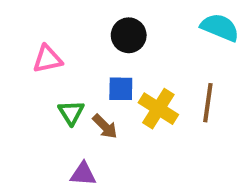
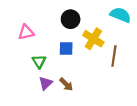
yellow cross: (158, 109) -> (93, 39), moved
brown arrow: (105, 126) -> (66, 84), moved
purple triangle: (83, 174) -> (46, 83), moved, turned -48

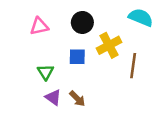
pink triangle: (26, 32) -> (39, 26), moved
yellow cross: (93, 39) -> (109, 45), turned 30
purple triangle: (46, 83) -> (53, 97), turned -40

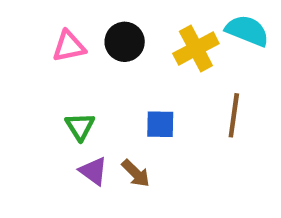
black circle: (82, 22) -> (125, 42), moved
yellow cross: (109, 45) -> (196, 48), moved
blue square: (77, 57) -> (160, 124), moved

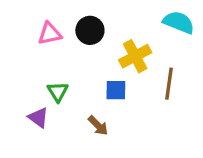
yellow cross: (196, 48) -> (135, 56), moved
purple triangle: (93, 171) -> (38, 117), moved

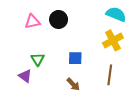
yellow cross: (135, 56) -> (113, 40), moved
brown line: (169, 84) -> (110, 75), moved
brown arrow: (98, 126) -> (73, 84), moved

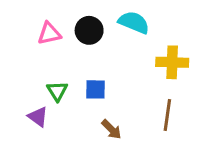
cyan semicircle: (116, 14) -> (134, 22), moved
yellow cross: (113, 40) -> (172, 62), turned 30
blue square: (75, 58) -> (95, 89), moved

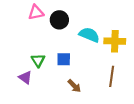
cyan semicircle: (134, 22) -> (89, 35), moved
pink triangle: (49, 34) -> (36, 12), moved

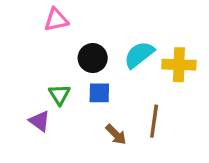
black circle: (59, 20) -> (93, 58), moved
cyan semicircle: (89, 35) -> (139, 55), turned -60
brown line: (112, 76) -> (154, 121), moved

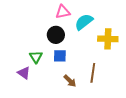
pink triangle: (56, 20) -> (63, 12), moved
cyan semicircle: (139, 55) -> (84, 22), moved

